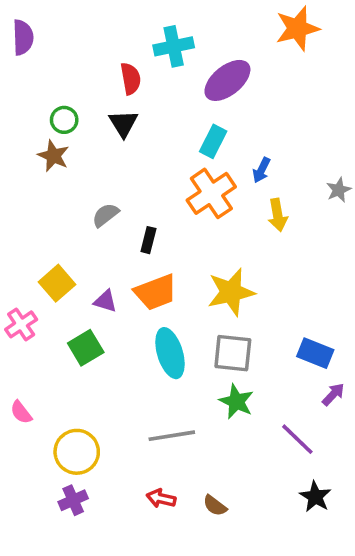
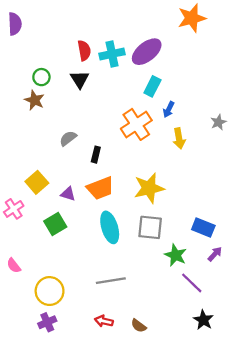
cyan cross: (174, 46) -> (112, 54), moved
cyan rectangle: (213, 141) -> (152, 86), moved
green star: (236, 402) -> (176, 255), moved

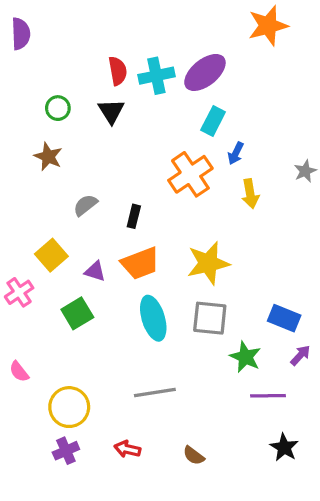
brown star: (35, 100) -> (48, 157), moved
gray semicircle: (68, 138) -> (85, 205), moved
purple line: (192, 283) -> (268, 396), turned -45
red arrow: (104, 321) -> (127, 449), moved

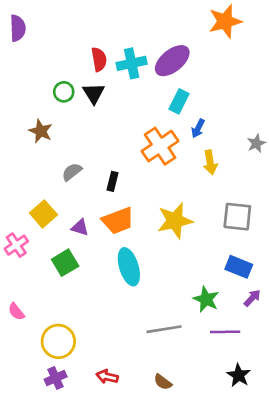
green circle: (58, 108) -> (64, 92), moved
gray square: (210, 318) -> (237, 217), moved
gray line: (155, 393) -> (164, 329), moved

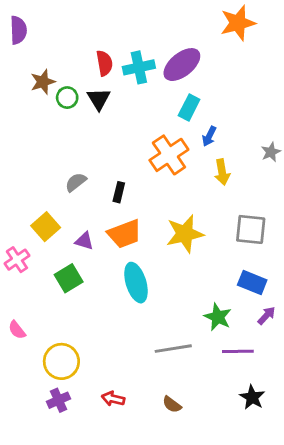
brown star: (41, 131) -> (43, 82), moved, turned 30

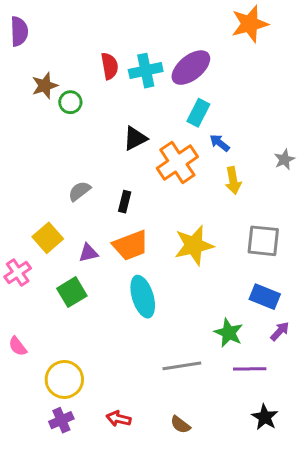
black triangle: (99, 99) -> (135, 138), moved, turned 35
blue arrow: (209, 136) -> (220, 143), turned 102
purple triangle: (84, 241) -> (88, 253), turned -30

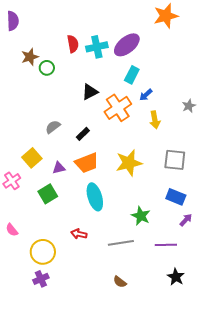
blue arrow: (220, 143) -> (146, 95), turned -80
black rectangle: (125, 202) -> (83, 134), turned 32
green star: (229, 333) -> (141, 216), moved
red arrow: (119, 419) -> (79, 234), moved

